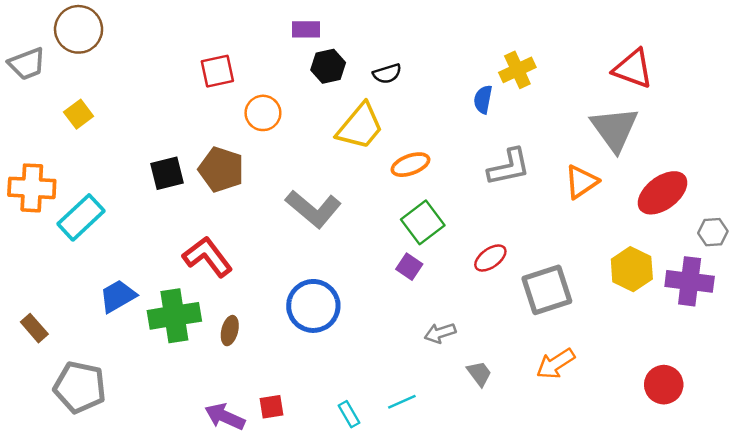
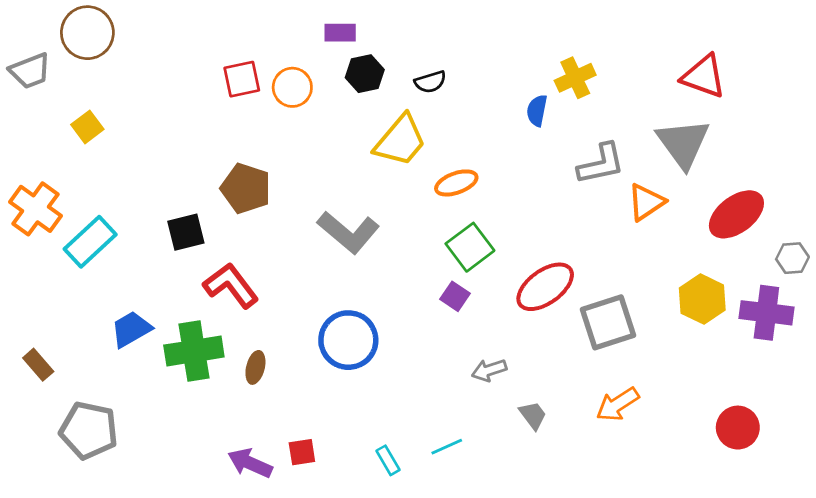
orange circle: (263, 113) -> (292, 87), moved
gray L-shape: (509, 167) -> (601, 164), moved
black square: (167, 173) -> (186, 232), moved
orange cross: (32, 188) -> (35, 209), turned 33
red ellipse: (490, 258) -> (545, 287), size x1.6

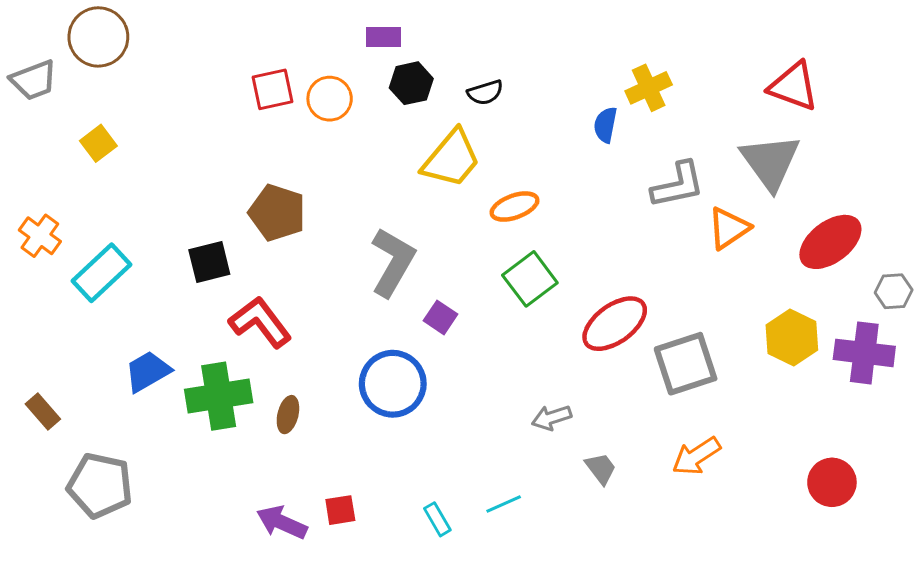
orange cross: (35, 209) -> (40, 236), size x0.7
gray L-shape: (348, 232) -> (393, 262), turned -100
purple square: (455, 296) -> (441, 317), moved

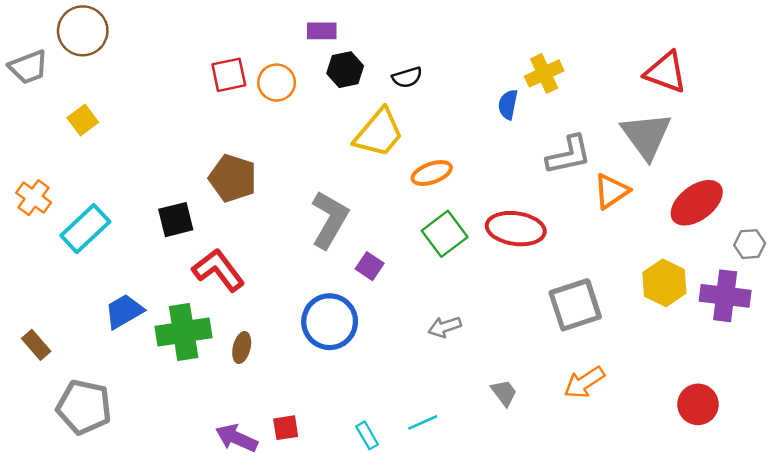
red ellipse: (615, 324) -> (516, 229), moved, turned 44
gray arrow: (551, 418) -> (445, 327), moved

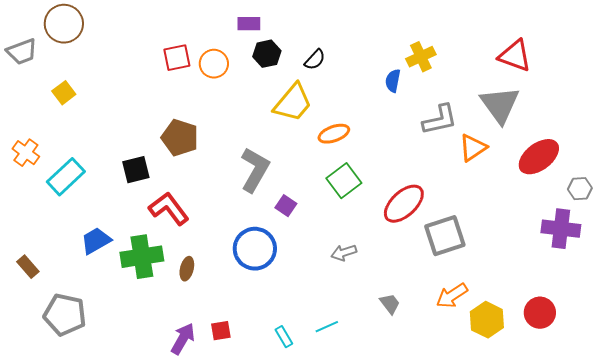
black semicircle: (407, 77) -> (315, 60), turned -30
red ellipse: (516, 229) -> (404, 204), moved, turned -51
yellow hexagon: (664, 283) -> (487, 320), moved
purple arrow: (237, 438) -> (183, 339), turned 96

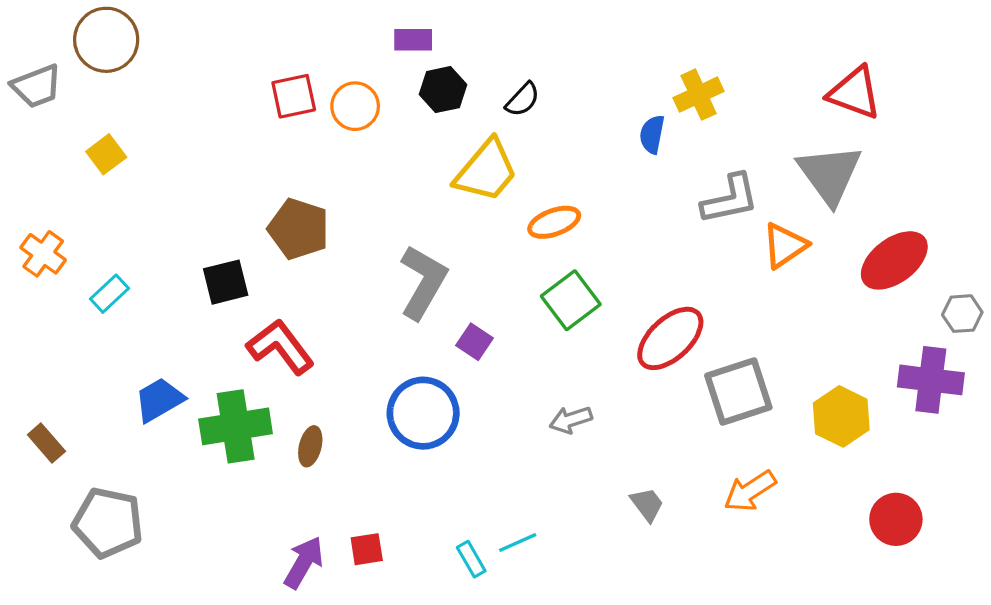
cyan rectangle: (66, 177) -> (110, 294), size x0.6
yellow hexagon: (487, 320) -> (841, 416), moved
cyan line: (327, 327) -> (518, 543), moved

